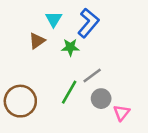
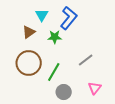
gray line: (92, 75) -> (86, 60), moved
gray circle: (101, 99) -> (64, 92), moved
brown circle: (20, 101) -> (29, 63), moved

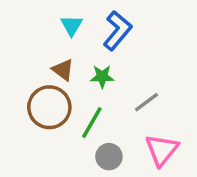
brown triangle: (29, 32) -> (63, 70), moved, turned -48
green star: (55, 37) -> (102, 77), moved
pink triangle: (95, 88) -> (162, 150), size x1.5

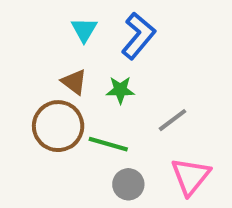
green line: (92, 123) -> (108, 144), turned 76

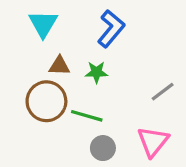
cyan triangle: (84, 30) -> (43, 24), moved, size x1.4
brown triangle: (74, 82) -> (59, 66), turned -35
gray line: (172, 120) -> (163, 92), moved

